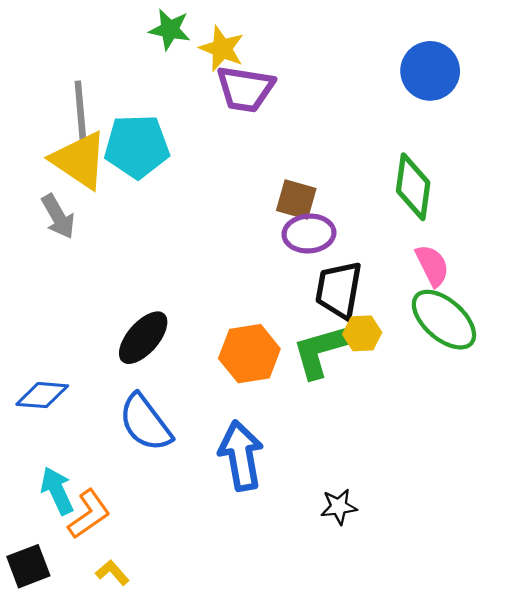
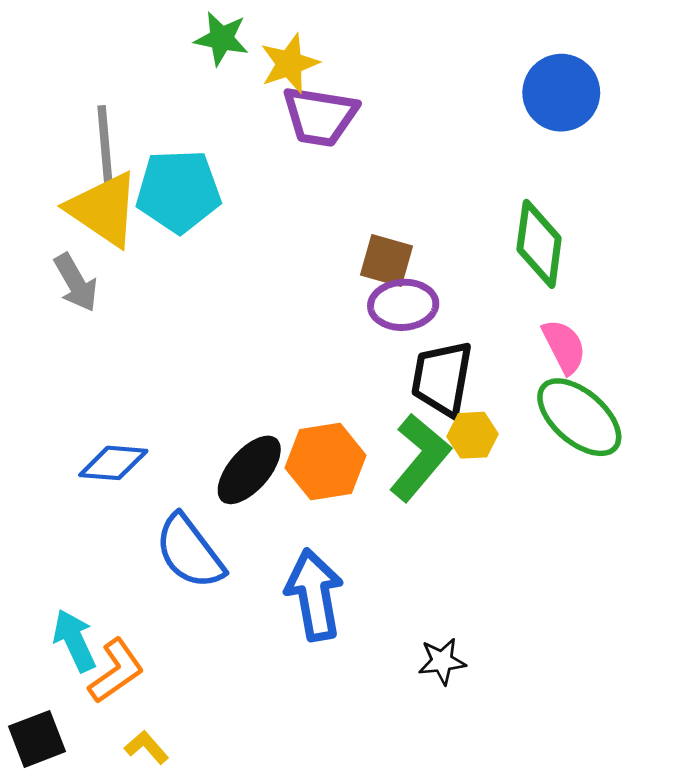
yellow star: (222, 49) -> (289, 64), turned 30
black ellipse: (143, 338) -> (249, 470), moved
green L-shape: (322, 350) -> (420, 457), turned 146
blue diamond: (42, 395) -> (113, 463), moved

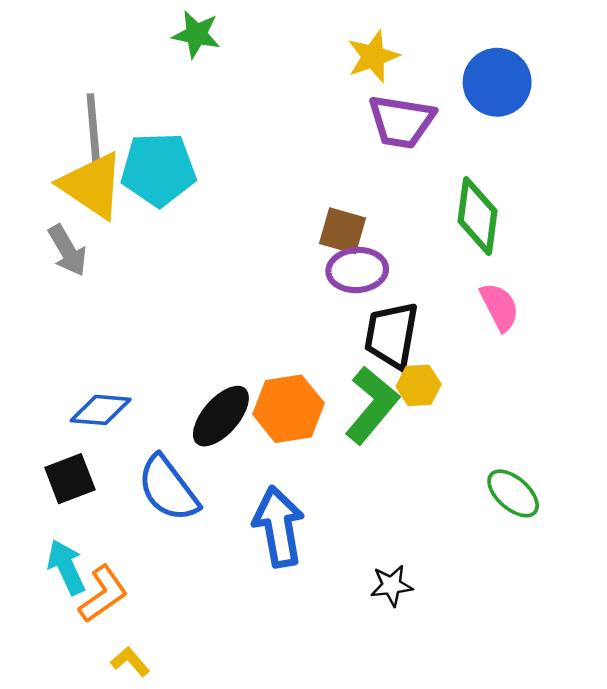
yellow star: (289, 64) -> (373, 56), moved
purple trapezoid: (320, 116) -> (401, 122), moved
green ellipse: (579, 417) -> (513, 493), moved, size x0.7
black square: (37, 739) -> (70, 479), moved

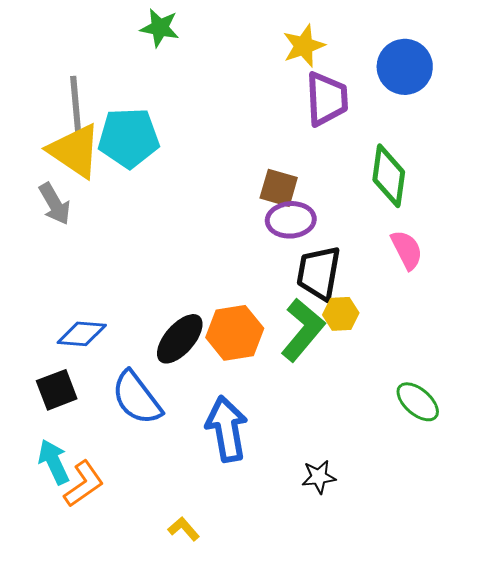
purple trapezoid: (401, 122) -> (327, 99), turned -102
yellow L-shape: (130, 662) -> (184, 529), moved

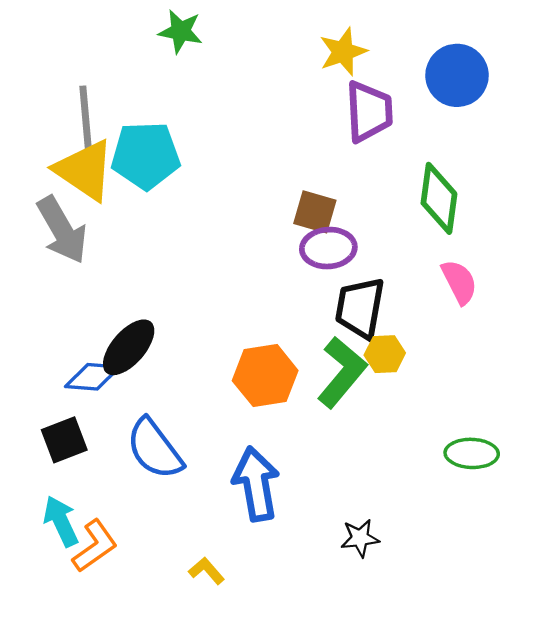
gray arrow: (55, 204) -> (62, 230), size x1.4
black ellipse: (180, 339) -> (129, 347), moved
green ellipse: (418, 402) -> (472, 453), turned -39
yellow L-shape: (184, 529) -> (206, 571), moved

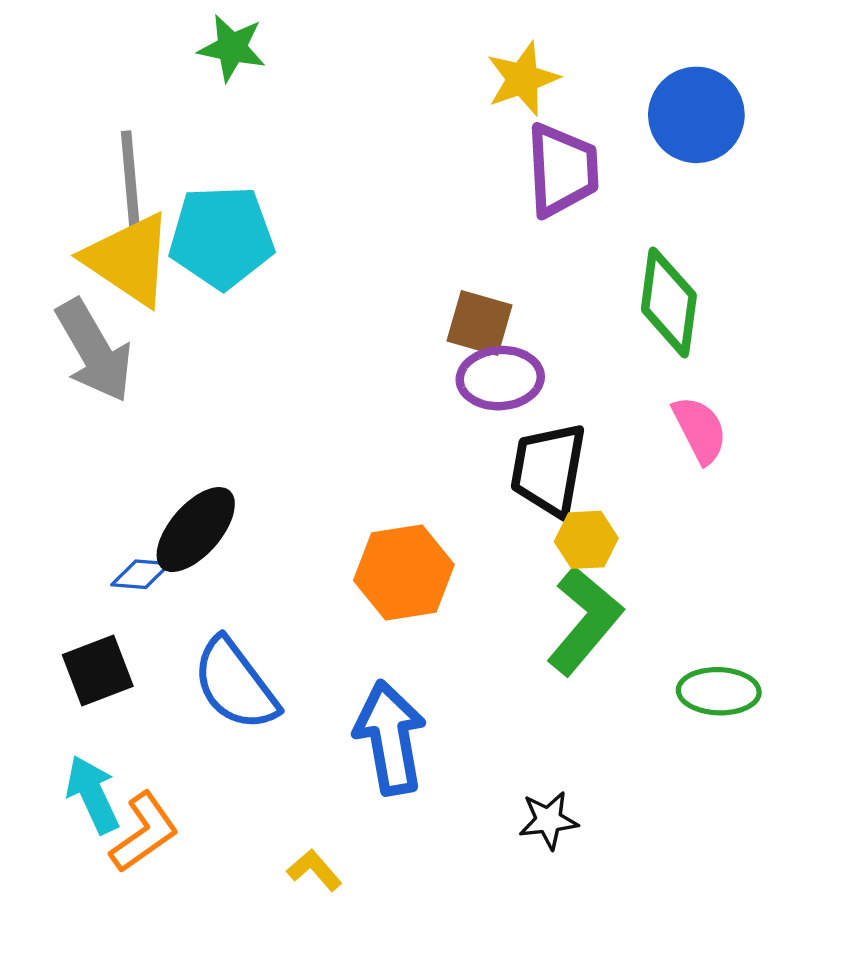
green star: (181, 31) -> (232, 48), moved
green L-shape: (342, 372) -> (585, 621), moved
blue diamond: (92, 377) -> (141, 574), size x0.7

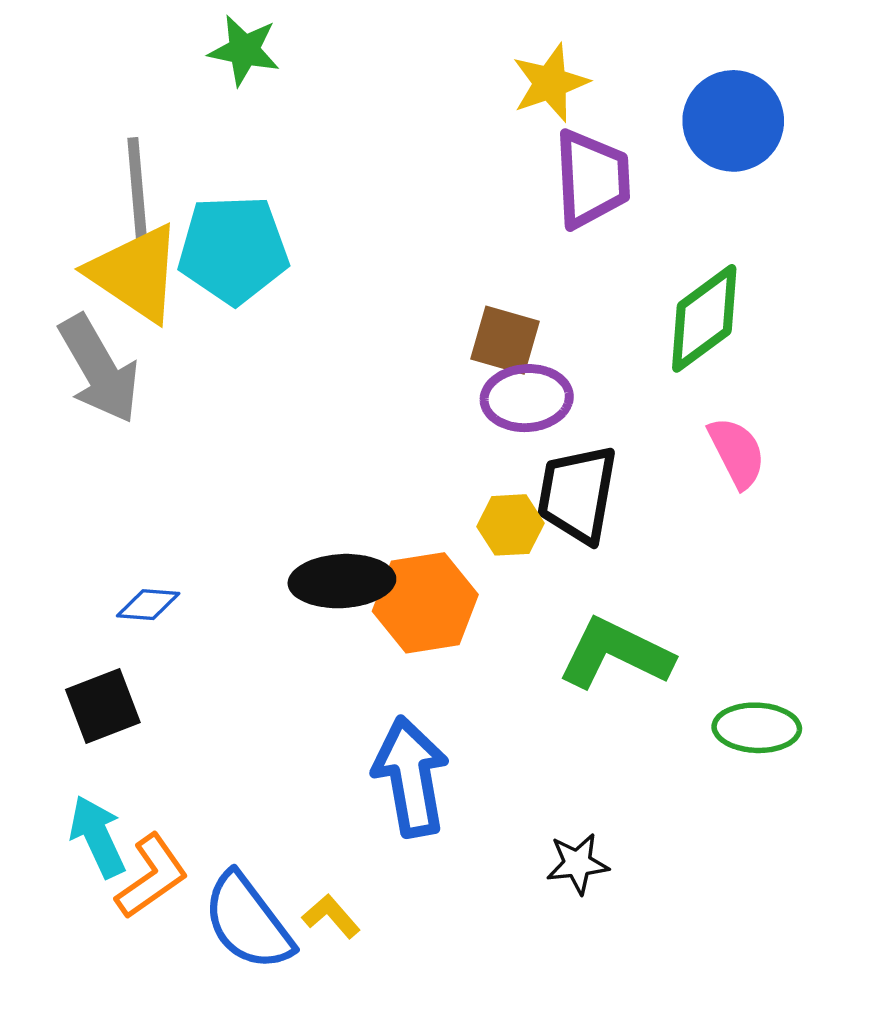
green diamond: (669, 302) -> (704, 318), turned 46
black ellipse: (196, 530) -> (342, 581), moved, turned 46
yellow hexagon: (586, 540) -> (510, 525), moved
green L-shape: (585, 621) -> (615, 654), turned -104
blue semicircle: (235, 684) -> (248, 922), moved

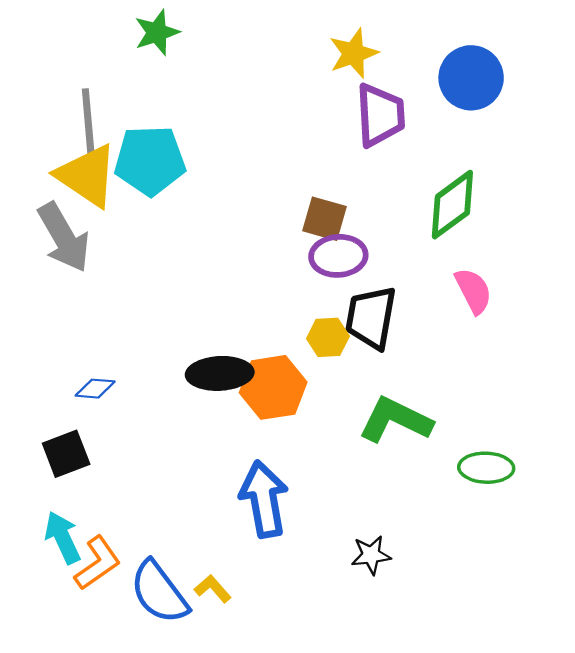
green star: (244, 50) -> (157, 32), turned -30

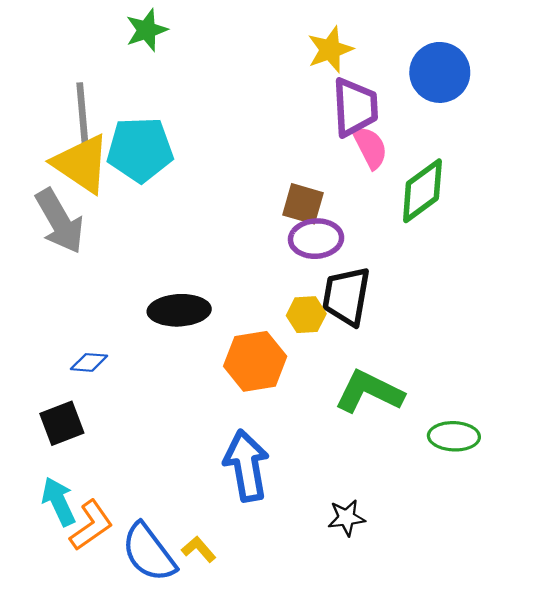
pink semicircle: (473, 291) -> (370, 147), moved
black ellipse: (220, 373) -> (179, 310), moved

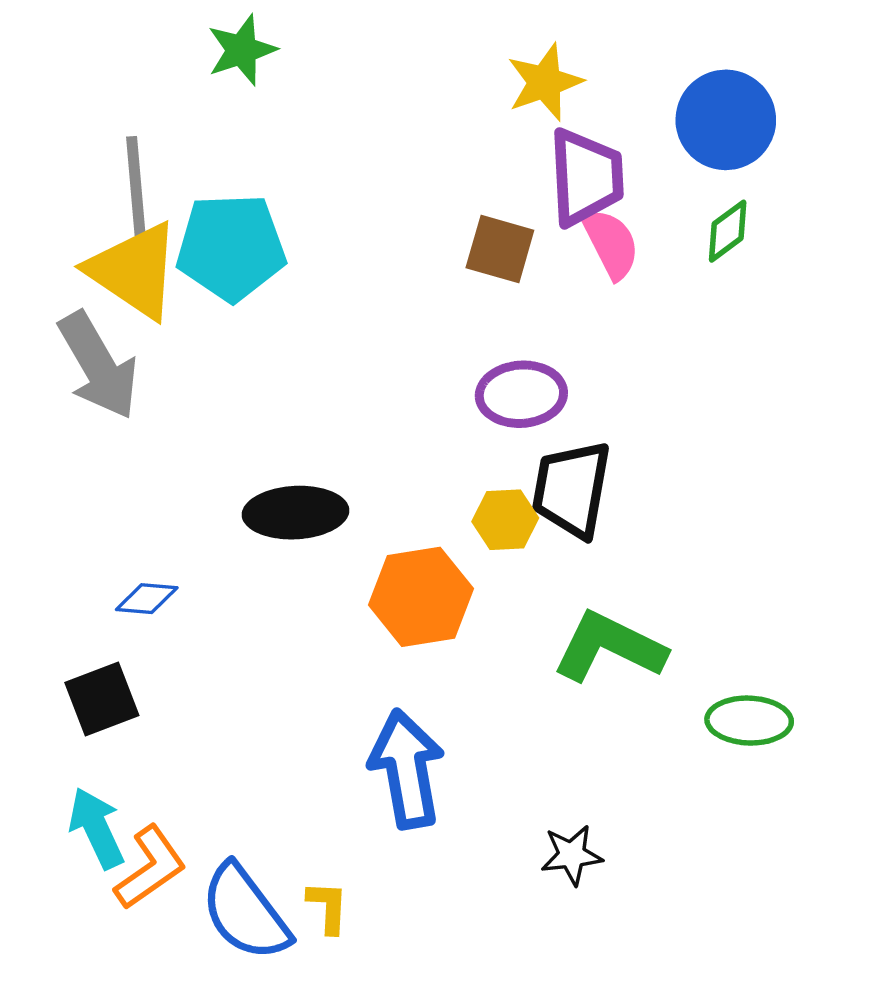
green diamond: (422, 191) -> (728, 231), moved, size x0.6
brown square: (303, 204) -> (500, 249), moved
yellow L-shape: (199, 549) -> (328, 907), turned 44

